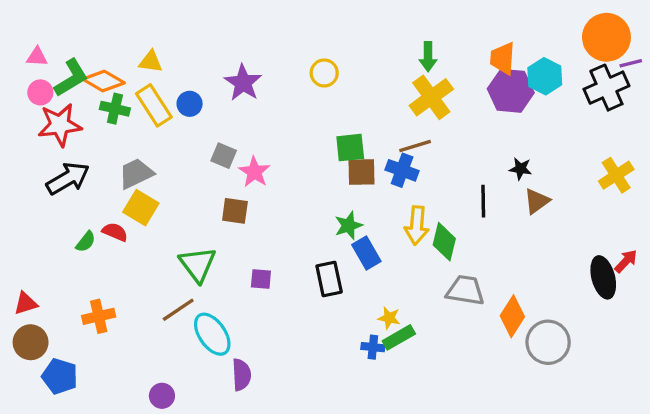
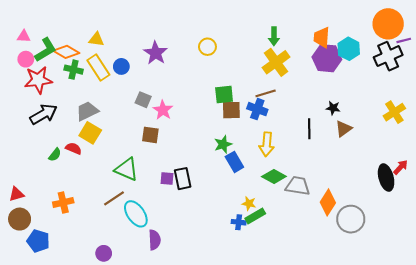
green diamond: (444, 242) -> (274, 176), moved, turned -75
green triangle: (198, 264) -> (127, 169), turned -30
black rectangle: (329, 279) -> (183, 179), moved

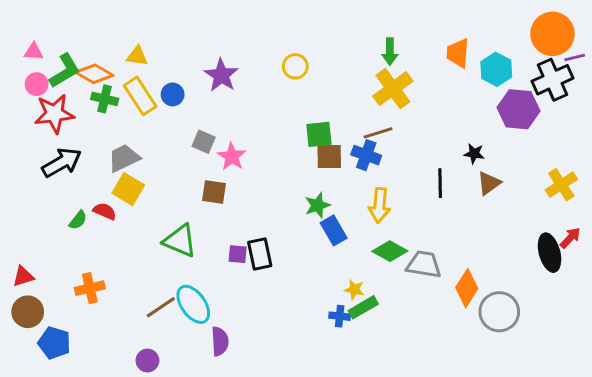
purple hexagon: (327, 58) -> (518, 109), moved
yellow cross: (394, 112) -> (561, 185), moved
brown line: (114, 198) -> (161, 307), moved

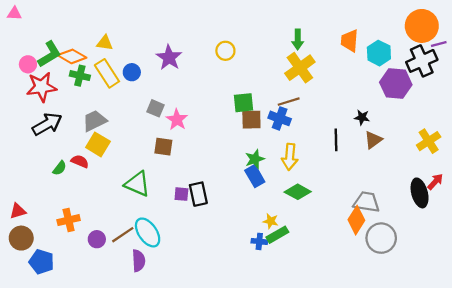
pink triangle: (34, 52) -> (14, 14), moved
green star: (317, 205) -> (255, 159), moved
gray trapezoid: (424, 264) -> (366, 202), moved
purple semicircle: (220, 341) -> (139, 261), moved
purple circle: (147, 361) -> (97, 239), moved

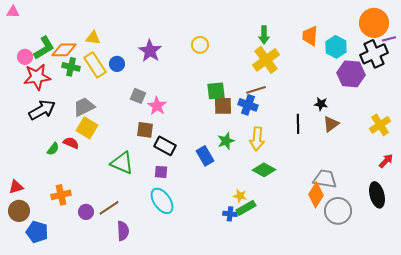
orange diamond: (72, 56) -> (64, 50), turned -30
blue rectangle: (255, 176) -> (205, 156), moved
black ellipse: (420, 193) -> (377, 195), moved
black rectangle: (198, 194) -> (165, 146), moved, turned -50
cyan ellipse: (148, 232) -> (162, 201), moved

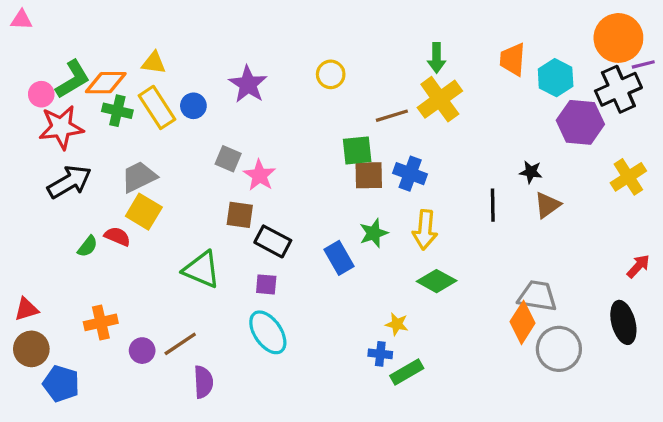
brown line: (256, 90) -> (392, 116), moved
yellow cross: (380, 125) -> (628, 177), moved
green rectangle: (246, 208) -> (407, 372), moved

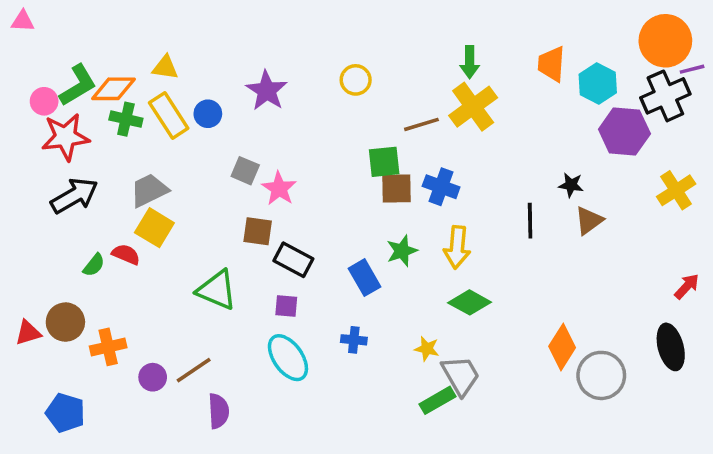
gray trapezoid: (537, 296) -> (461, 375), moved, turned 51
brown circle: (31, 349) -> (65, 322), moved
blue cross: (380, 354) -> (354, 340), moved

